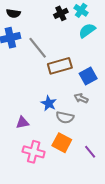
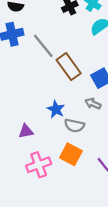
brown rectangle: (60, 66) -> (69, 67), turned 70
pink cross: (34, 152) -> (39, 165), turned -35

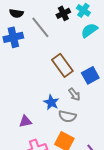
gray line: (43, 46) -> (40, 27), moved
gray arrow: (93, 104) -> (74, 94), moved, turned -152

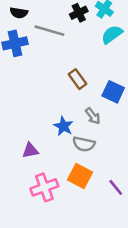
gray line: (40, 27) -> (49, 31), turned -35
brown rectangle: (62, 65) -> (77, 79), size x0.7
blue square: (90, 75) -> (113, 92), turned -36

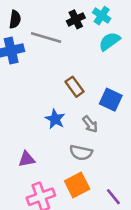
black semicircle: (19, 13) -> (15, 19), turned -90
blue star: (63, 126) -> (55, 119), moved
orange square: (80, 176) -> (77, 185), turned 35

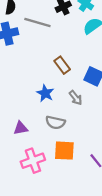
gray semicircle: (81, 153) -> (55, 122), moved
orange square: (77, 185) -> (64, 151), turned 30

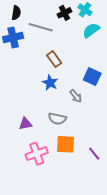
brown rectangle: (62, 65) -> (54, 59), moved
blue star: (45, 93) -> (50, 83), moved

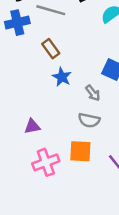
brown rectangle: (54, 59) -> (51, 49), moved
gray semicircle: (57, 119) -> (89, 120), moved

